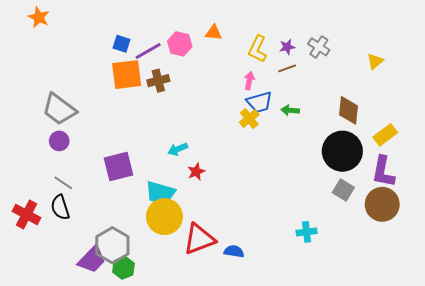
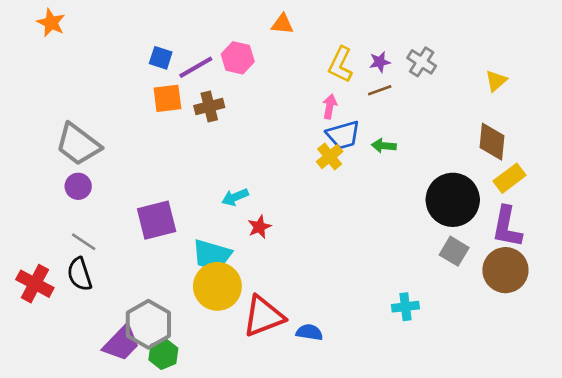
orange triangle: (214, 33) -> (282, 24), moved
orange square: (127, 75) -> (167, 98), size x0.7
brown diamond: (348, 110) -> (492, 142), moved

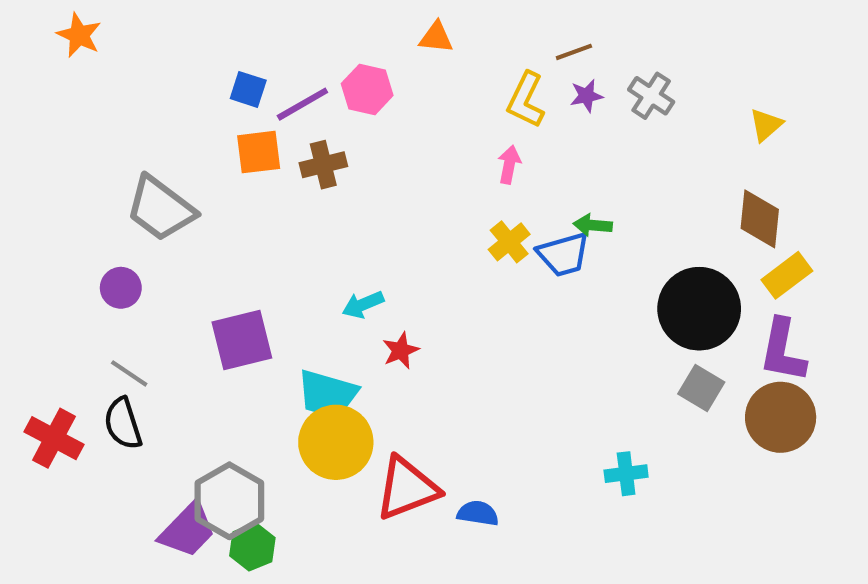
brown line: (380, 90) -> (574, 52), moved
blue trapezoid: (343, 135) -> (563, 254), moved
gray trapezoid: (78, 144) -> (160, 208), moved

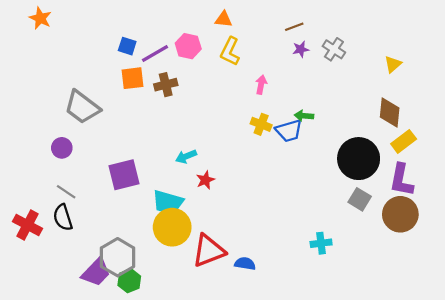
yellow L-shape: (526, 100) -> (230, 51), moved
yellow cross: (509, 242) -> (261, 124), turned -30

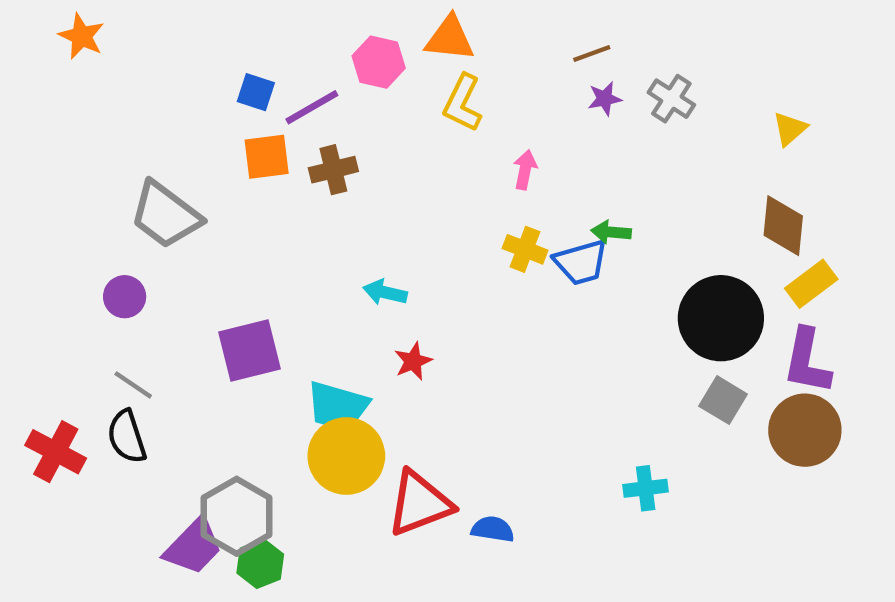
orange triangle: (224, 19) -> (450, 38), size x1.4
pink hexagon: (188, 46) -> (379, 62), moved
cyan arrow: (186, 156) -> (385, 292), moved, turned 36

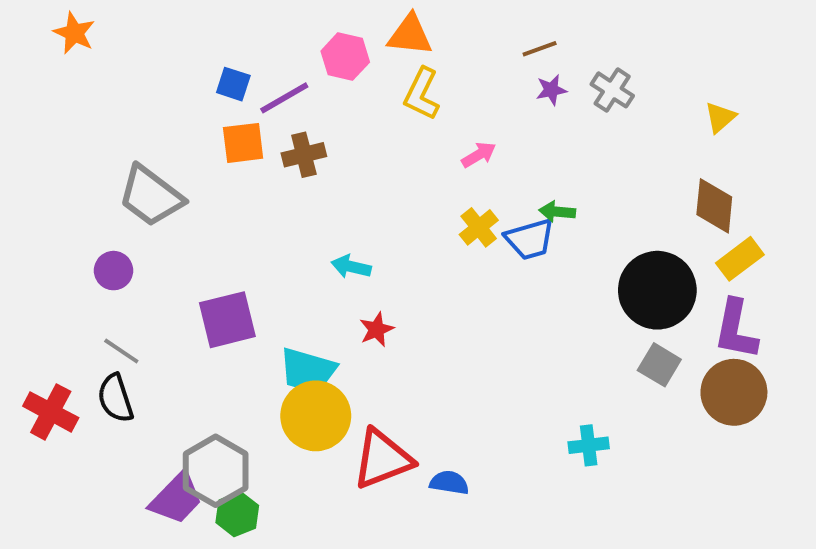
pink arrow: (525, 170) -> (479, 155), turned 48
yellow cross: (525, 249) -> (479, 227), turned 30

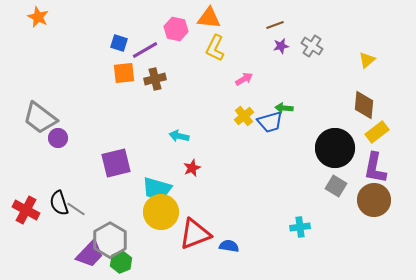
gray trapezoid: (151, 196) -> (40, 118), moved
gray line: (121, 351) -> (76, 209), moved

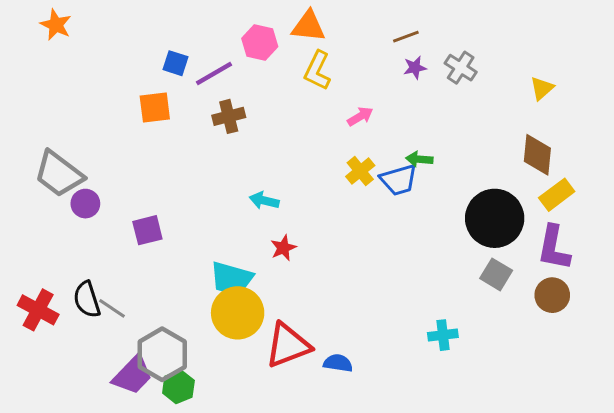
orange square: (124, 73) -> (155, 108), moved
purple square: (116, 163) -> (147, 230), moved, size x0.7
brown circle: (374, 200) -> (552, 295), size x0.7

